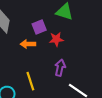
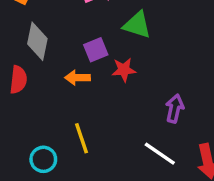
purple arrow: (60, 68) -> (175, 109), moved

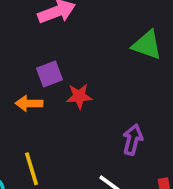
green triangle: (137, 25) -> (147, 45), moved

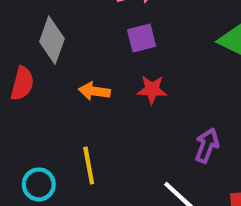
purple square: (50, 74) -> (142, 38), moved

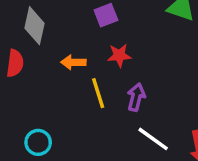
purple arrow: (207, 145) -> (136, 97), moved
yellow line: (89, 165) -> (98, 93), moved

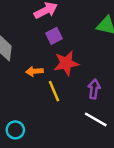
red star: (119, 55) -> (66, 63), size x1.5
purple arrow: (136, 97) -> (94, 89), moved

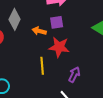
orange arrow: (34, 71) -> (39, 31), moved

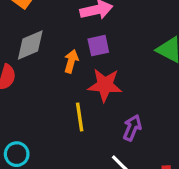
gray diamond: (15, 19) -> (30, 45), turned 45
orange arrow: (39, 31) -> (71, 61), turned 96

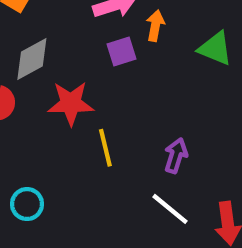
orange arrow: (71, 61) -> (155, 26), moved
red star: (105, 85) -> (71, 103), moved

